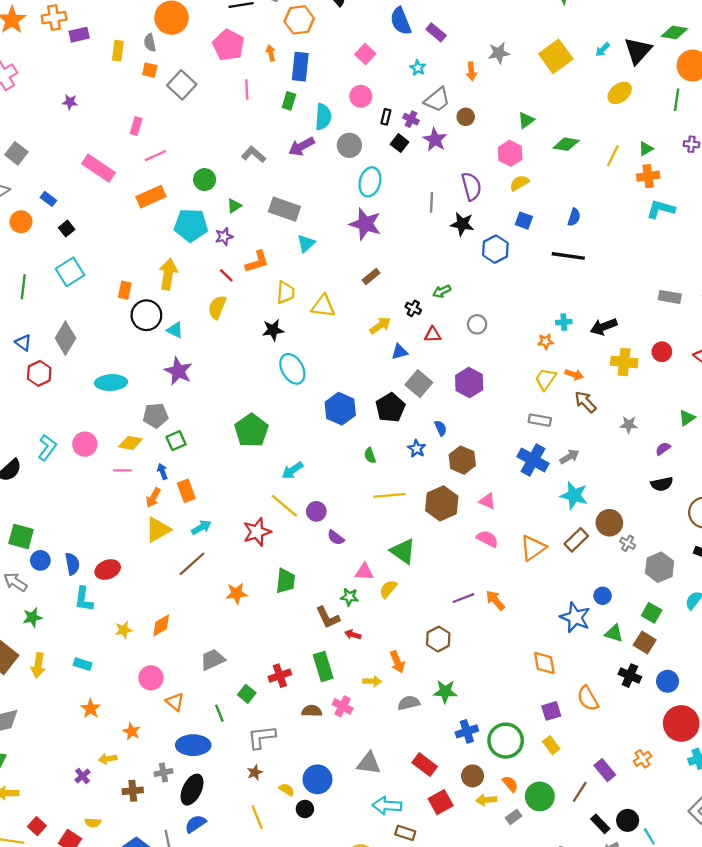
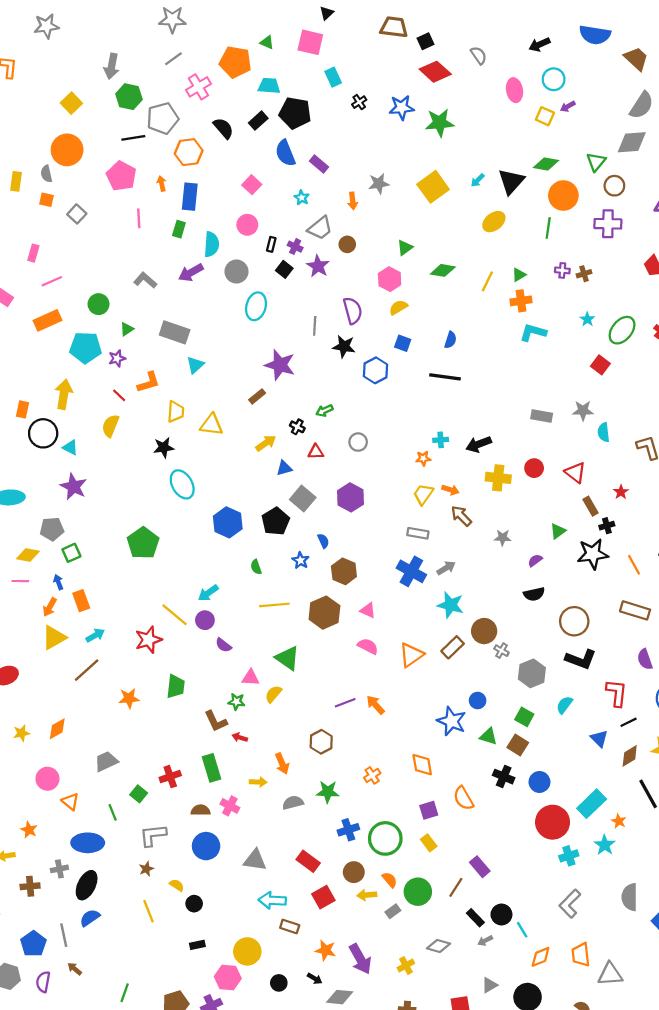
gray square: (182, 85) -> (77, 214), size x0.7
purple star: (365, 224) -> (280, 365), moved
cyan arrow: (292, 470) -> (208, 593), moved
orange cross: (642, 759) -> (372, 775), moved
blue circle: (317, 779) -> (206, 846), moved

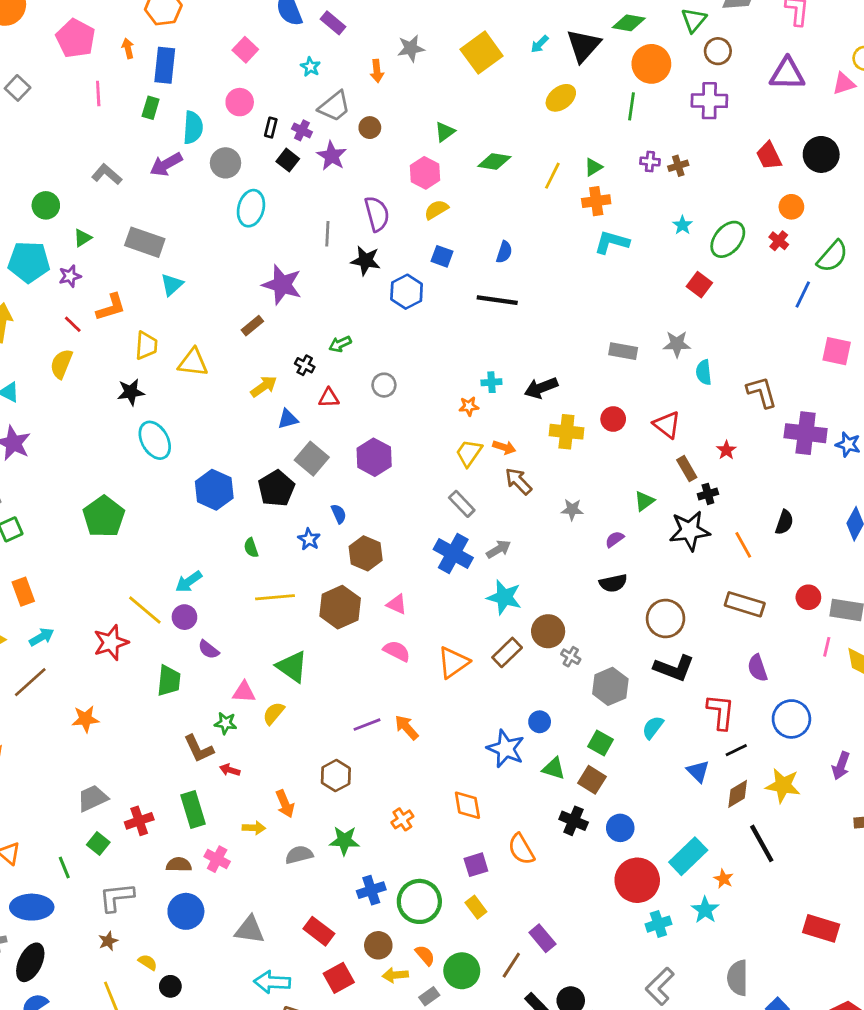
gray rectangle: (418, 533) -> (462, 504), turned 36
green trapezoid: (176, 686) -> (169, 681), moved
gray trapezoid: (106, 761) -> (93, 798), moved

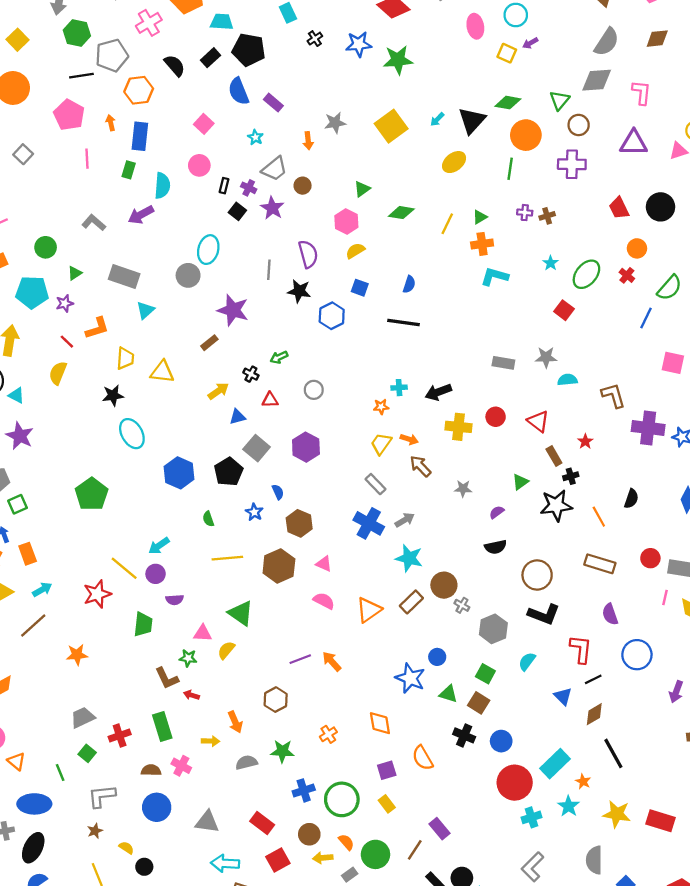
gray circle: (226, 163) -> (188, 275), moved
cyan semicircle: (704, 372) -> (567, 380), turned 90
purple semicircle: (209, 650) -> (175, 600), turned -42
yellow star: (783, 785) -> (617, 814), moved

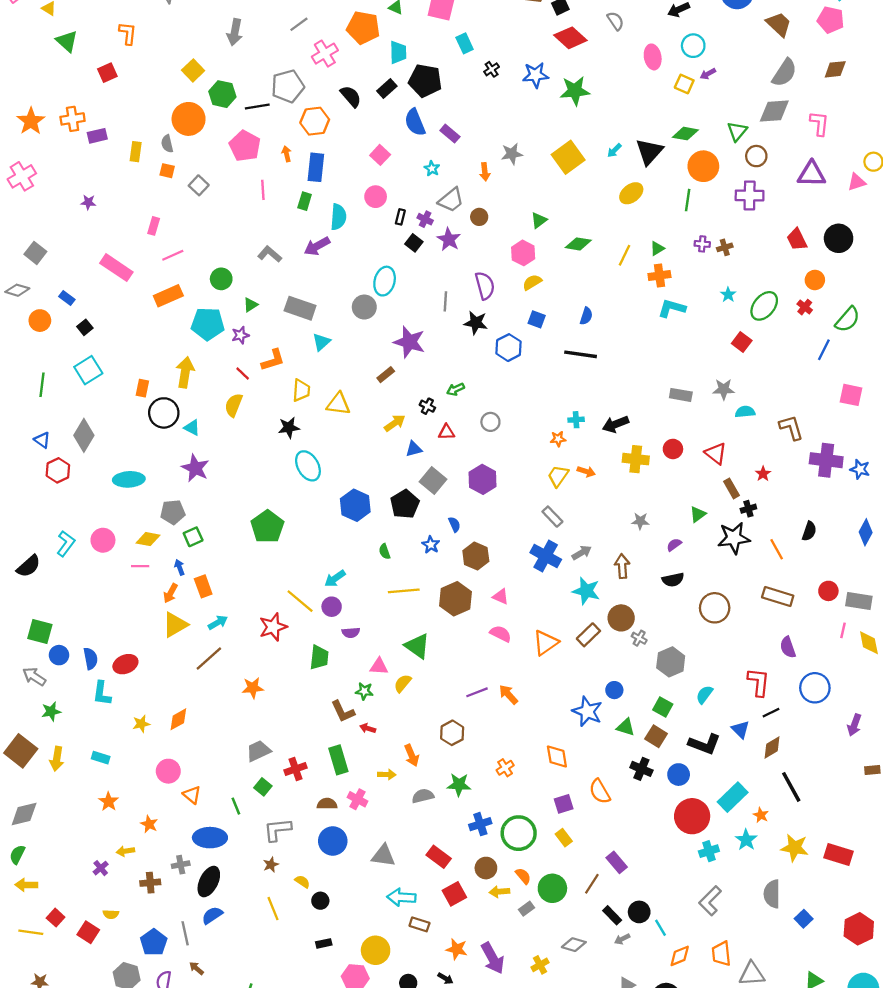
cyan trapezoid: (222, 22) -> (398, 52), turned 85
green hexagon: (77, 33) -> (222, 94), moved
brown arrow: (420, 466) -> (622, 566), moved, turned 40
black L-shape: (544, 614) -> (704, 744), moved

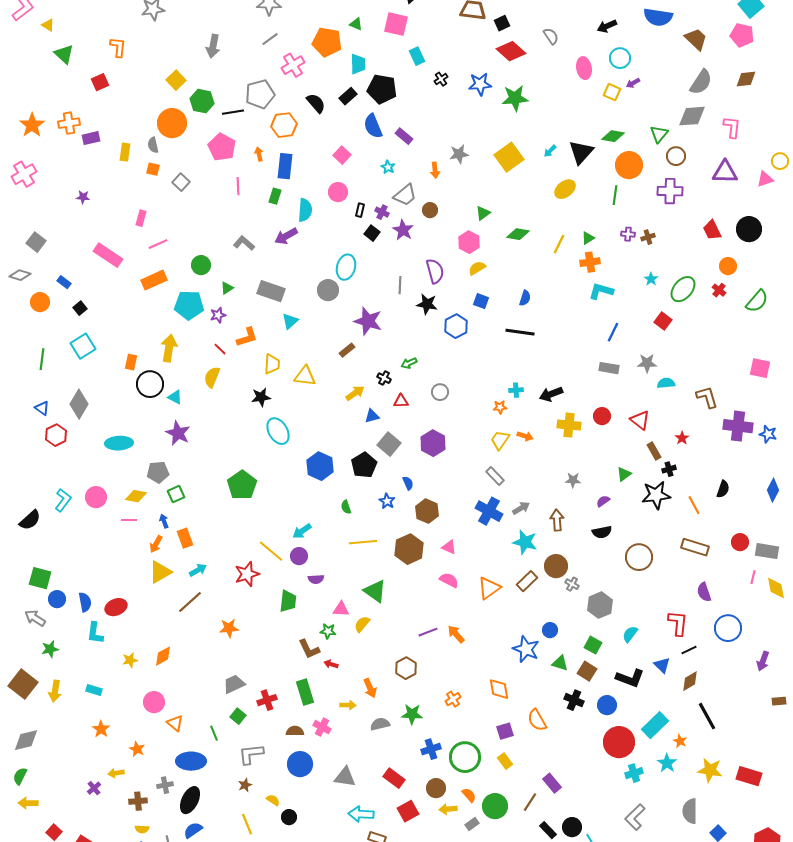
blue line: (824, 350) -> (613, 332), moved
yellow semicircle: (111, 914) -> (142, 829), moved

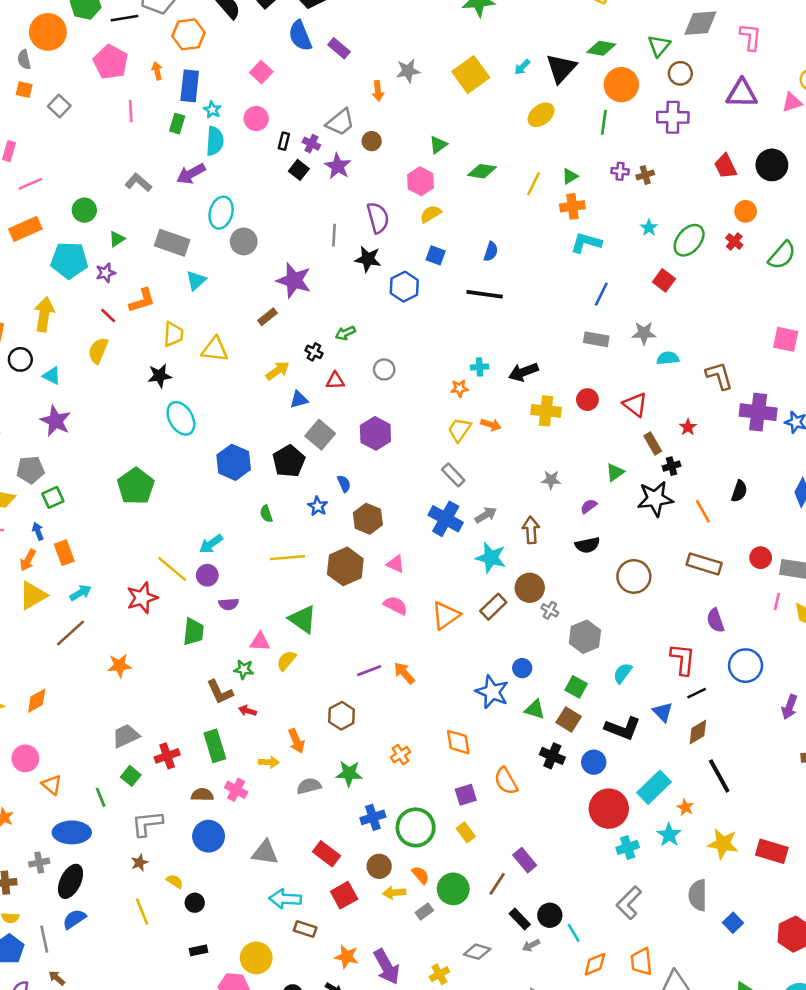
cyan star: (388, 167) -> (212, 110), moved
cyan ellipse: (346, 267) -> (221, 213), moved
black circle: (150, 384) -> (20, 359), size x0.7

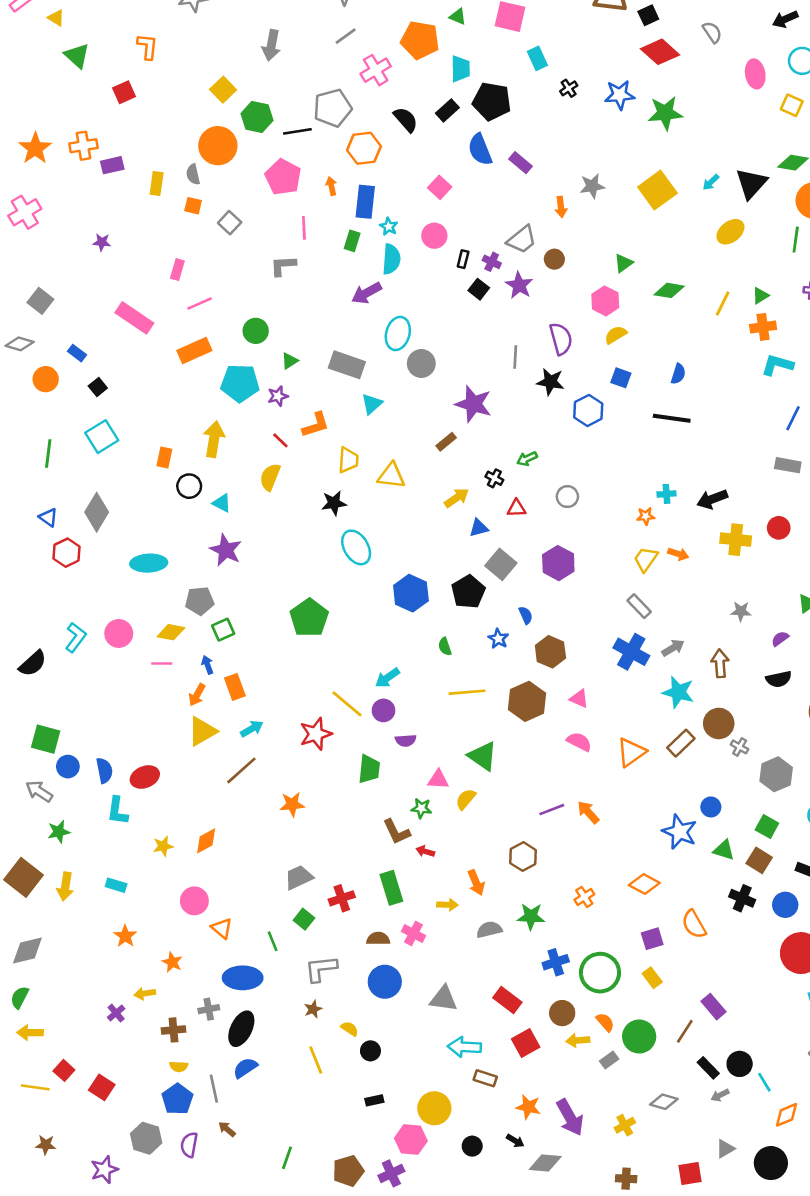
gray L-shape: (138, 183) -> (283, 266), moved, turned -44
orange diamond: (458, 742) -> (644, 884), turned -52

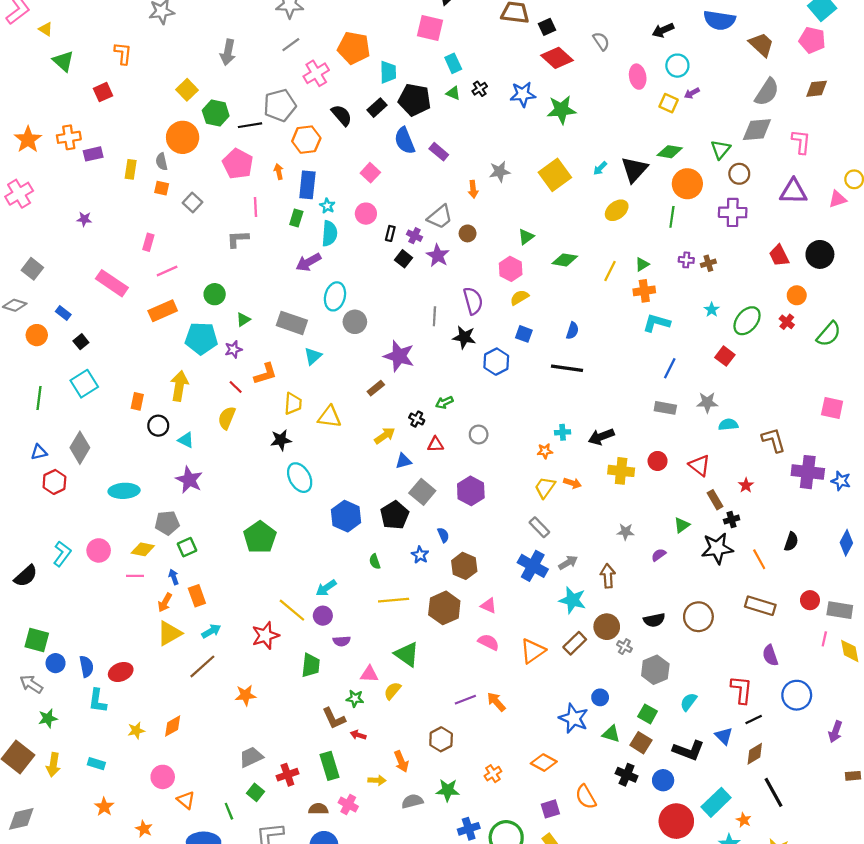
green triangle: (458, 17) -> (453, 93), moved
blue triangle: (48, 517) -> (39, 452), turned -49
black semicircle: (779, 679) -> (654, 620), moved

